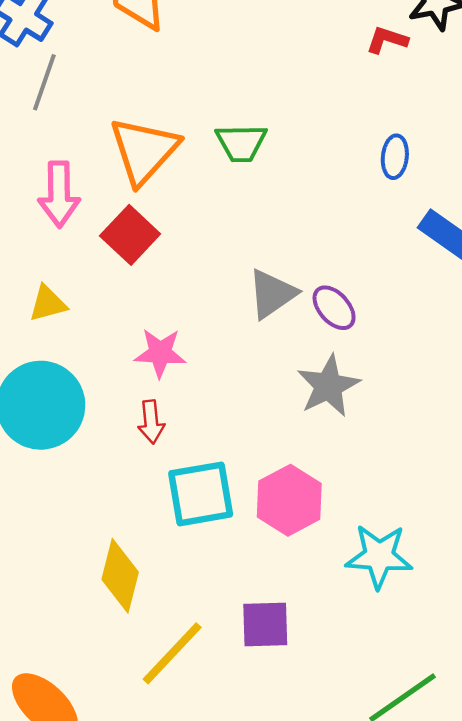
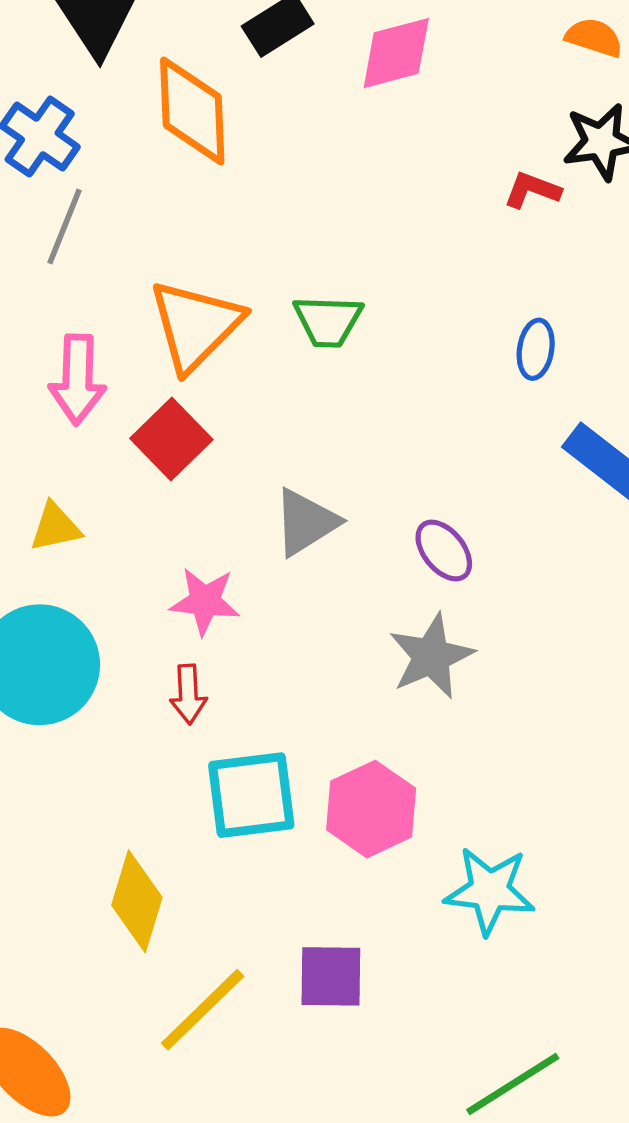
gray triangle: (272, 294) -> (306, 522), moved

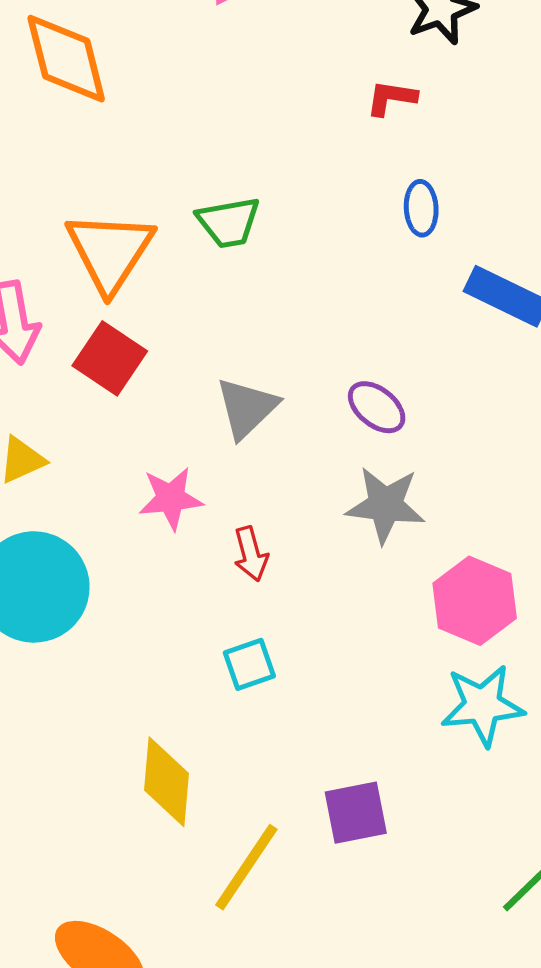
red L-shape: (532, 190) -> (391, 98), moved
gray star: (431, 656) -> (385, 505), turned -30
red arrow: (188, 694) -> (251, 554), moved
cyan square: (251, 795) -> (249, 664), size x0.6
pink hexagon: (371, 809) -> (475, 601), moved

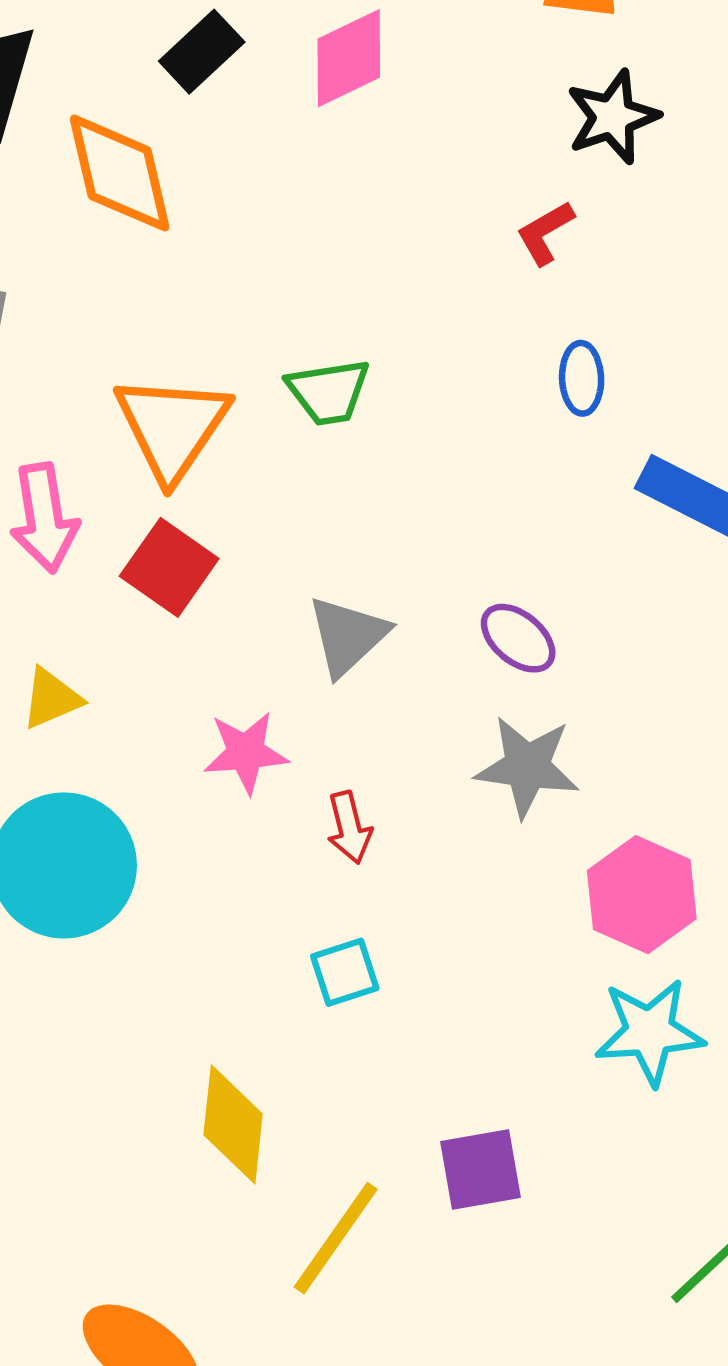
red L-shape: (391, 98) -> (545, 233), turned -40

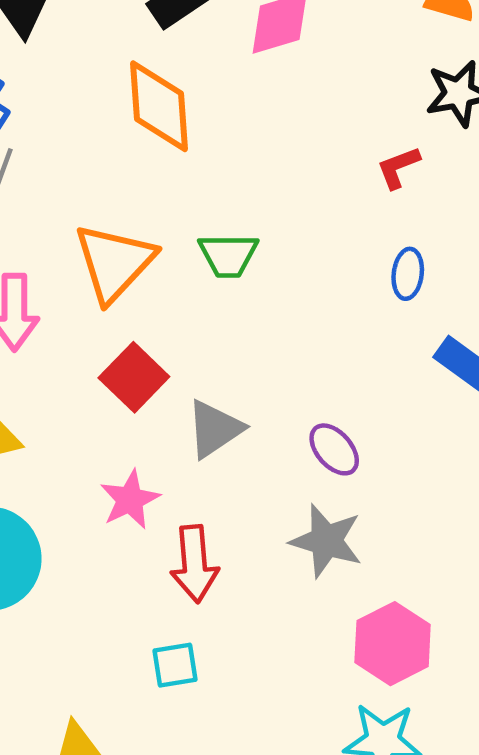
orange diamond: (120, 173) -> (159, 106), moved
red square: (169, 567) -> (134, 377), moved
pink star: (246, 753) -> (130, 500), turned -30
red arrow: (349, 827) -> (194, 564), size x1.5

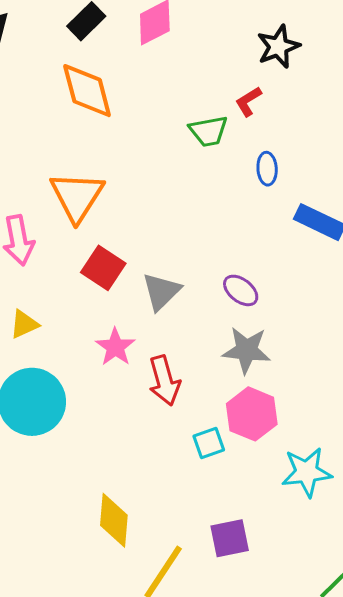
green trapezoid: (228, 255) -> (208, 131), moved
pink hexagon: (393, 644) -> (252, 414), moved
cyan square: (175, 665) -> (209, 443), moved

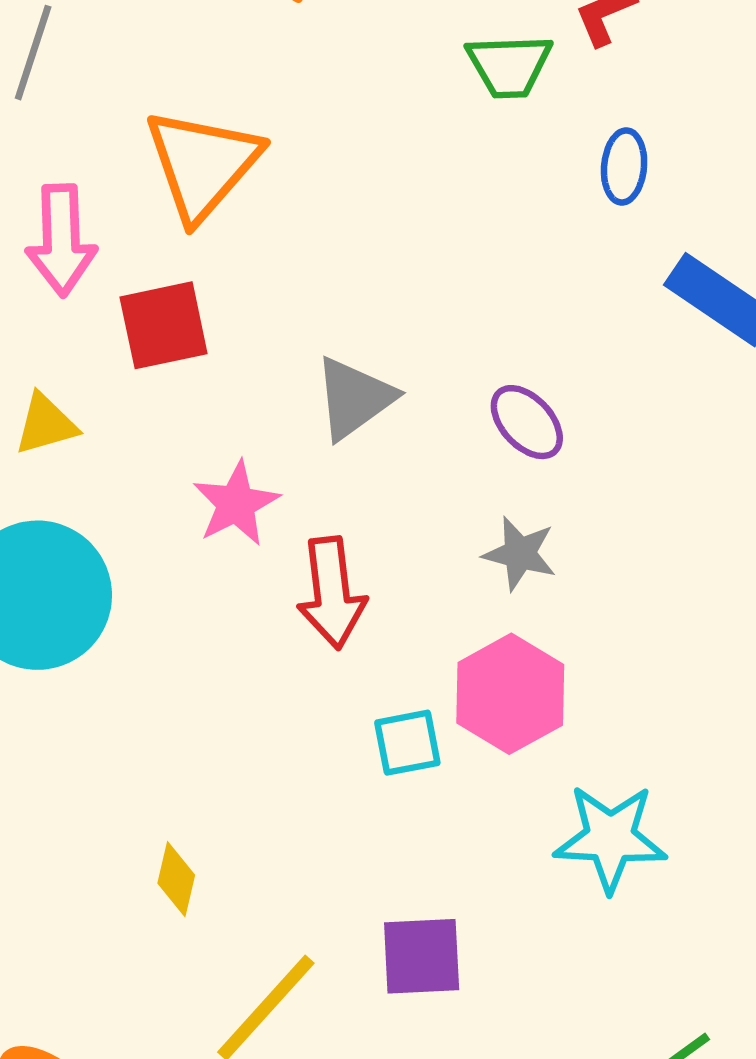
red square: (103, 268) -> (164, 325), moved, turned 36
gray star: (246, 350) -> (520, 554), size x0.7
yellow diamond: (114, 520) -> (176, 879), size x0.6

